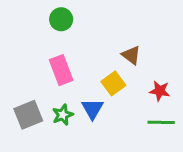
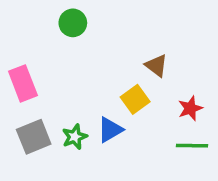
pink rectangle: (61, 70) -> (23, 83), moved
red star: (160, 91) -> (190, 108), turned -30
blue triangle: (92, 109) -> (110, 130), turned 30

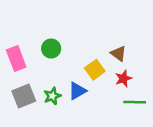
green circle: (73, 23) -> (51, 49), moved
brown triangle: (156, 66) -> (118, 54), moved
red star: (190, 108) -> (123, 78), moved

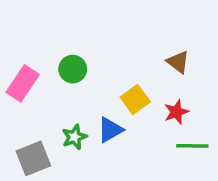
brown triangle: (118, 54) -> (178, 62), moved
pink rectangle: (16, 59) -> (23, 83), turned 55
gray square: (24, 96) -> (33, 158), moved

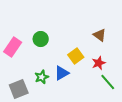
green line: (192, 146) -> (108, 82), turned 48

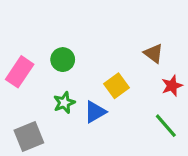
red star: (99, 63) -> (172, 86), moved
green star: (42, 77) -> (64, 103), moved

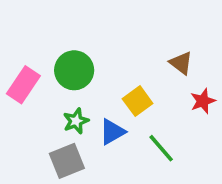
green circle: (63, 60) -> (74, 70), size x1.4
green line: (166, 126) -> (161, 148), moved
gray square: (29, 136) -> (67, 161), moved

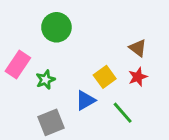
green circle: (74, 70) -> (56, 27), moved
red star: (203, 101) -> (138, 77), moved
green star: (76, 121) -> (45, 80), moved

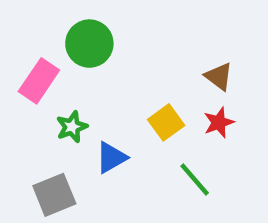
pink rectangle: (18, 64) -> (39, 81), moved
blue triangle: (85, 100) -> (111, 158), moved
gray square: (51, 122) -> (54, 195), moved

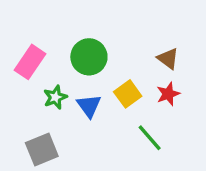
green circle: (89, 44) -> (89, 57), moved
blue triangle: (111, 158) -> (89, 106), moved, turned -36

